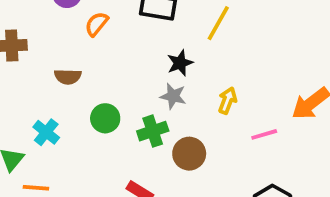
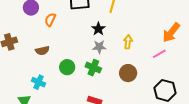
green cross: (153, 131) -> (93, 68), turned -35
pink line: (264, 134) -> (159, 54), moved
brown circle: (189, 154) -> (128, 73), moved

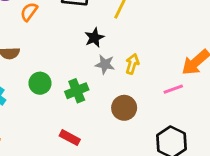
gray star: (99, 47) -> (105, 64), moved
green cross: (93, 68) -> (77, 91), turned 35

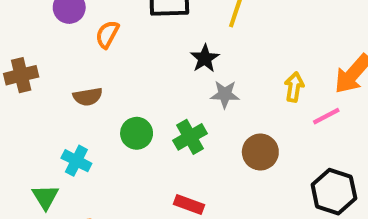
yellow arrow: (132, 64) -> (294, 87), moved

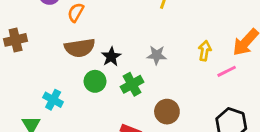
black star: (205, 58) -> (111, 57), moved
brown semicircle: (88, 97) -> (80, 48), moved, size x1.5
brown circle: (260, 152) -> (167, 112), moved

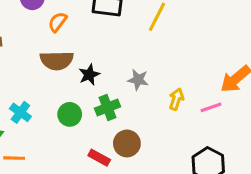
yellow arrow: (205, 51) -> (176, 99), moved
green circle: (95, 81) -> (70, 114), moved
brown circle: (167, 112) -> (127, 143), moved

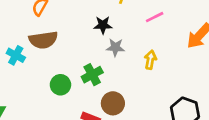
black star: (89, 75) -> (103, 25), moved, turned 30
pink line: (211, 107) -> (155, 17), moved
cyan cross: (20, 112) -> (16, 55), moved

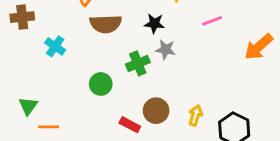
brown semicircle: (43, 40) -> (106, 24), moved
yellow arrow: (150, 60) -> (195, 115), moved
green cross: (92, 75) -> (138, 63), moved

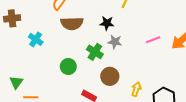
pink line: (212, 21) -> (153, 40), moved
green cross: (138, 63) -> (95, 52), turned -35
brown circle: (156, 111) -> (110, 76), moved

